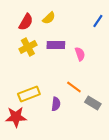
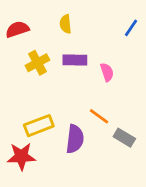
yellow semicircle: (49, 18) -> (66, 24), turned 128
red semicircle: (26, 22) -> (17, 29), moved, turned -138
purple semicircle: (56, 104) -> (75, 139), size x1.5

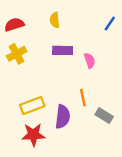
yellow cross: (37, 63) -> (17, 54), moved
orange line: (99, 116) -> (83, 98), turned 42
red star: (21, 156) -> (33, 135), moved

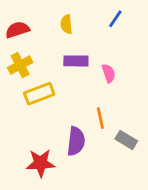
blue line: (110, 23) -> (115, 19), moved
yellow rectangle: (32, 105) -> (39, 94), moved

